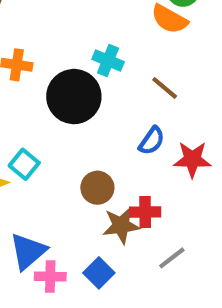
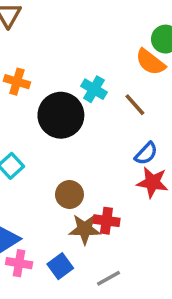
brown line: (165, 88) -> (135, 105), moved
blue semicircle: (152, 141) -> (146, 154), moved
gray line: (172, 258) -> (108, 278), moved

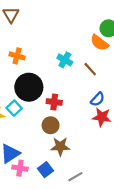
black circle: (61, 115) -> (29, 87), moved
red cross: (106, 221) -> (54, 102), moved

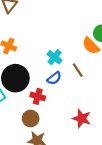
blue semicircle: (98, 99) -> (54, 78), moved

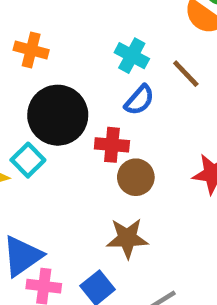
brown circle: (31, 118) -> (136, 177), moved

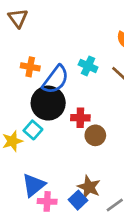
blue semicircle: (139, 100) -> (56, 80), moved, size x1.6
brown star: (127, 238) -> (89, 187), moved, turned 30

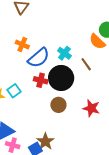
black circle: (48, 103) -> (61, 78), moved
red cross: (80, 118) -> (41, 80), moved

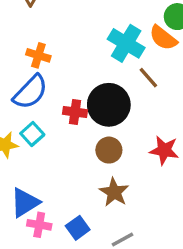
cyan cross: (64, 53) -> (126, 43), moved, size x1.5
blue semicircle: (39, 58) -> (30, 92), moved
brown star: (45, 141) -> (114, 192), moved

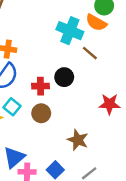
black circle: (109, 105) -> (64, 77), size x0.6
brown circle: (109, 150) -> (41, 113), moved

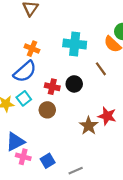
cyan cross: (70, 31) -> (75, 44), moved, turned -30
brown star: (78, 140) -> (89, 126), moved

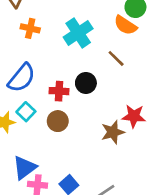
cyan cross: (75, 44) -> (78, 33), turned -30
orange cross: (32, 49) -> (30, 28), moved
brown star: (89, 126) -> (113, 132), turned 30

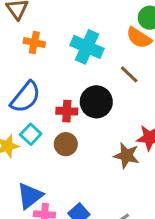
cyan cross: (78, 33) -> (87, 47), turned -32
black circle: (86, 83) -> (96, 102), size x1.4
brown star: (113, 132) -> (126, 156), turned 30

